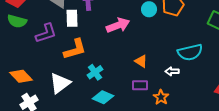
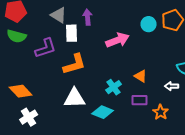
cyan cross: (95, 72) -> (114, 87), moved
white triangle: (60, 83) -> (75, 98), moved, turned 35

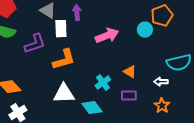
cyan circle: (149, 24) -> (145, 30), moved
cyan diamond: (103, 112) -> (92, 108), turned 30
orange star: (161, 112) -> (162, 106), moved

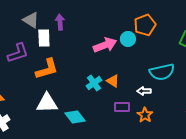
pink arrow: (107, 36) -> (105, 45), moved
cyan cross: (103, 83) -> (94, 83), moved
purple rectangle: (129, 96) -> (122, 107), moved

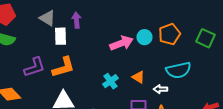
orange pentagon: (145, 25) -> (169, 34), moved
purple L-shape: (18, 53) -> (34, 67), moved
orange triangle: (113, 81) -> (138, 77), moved

